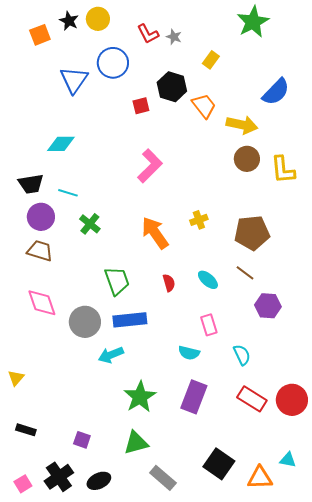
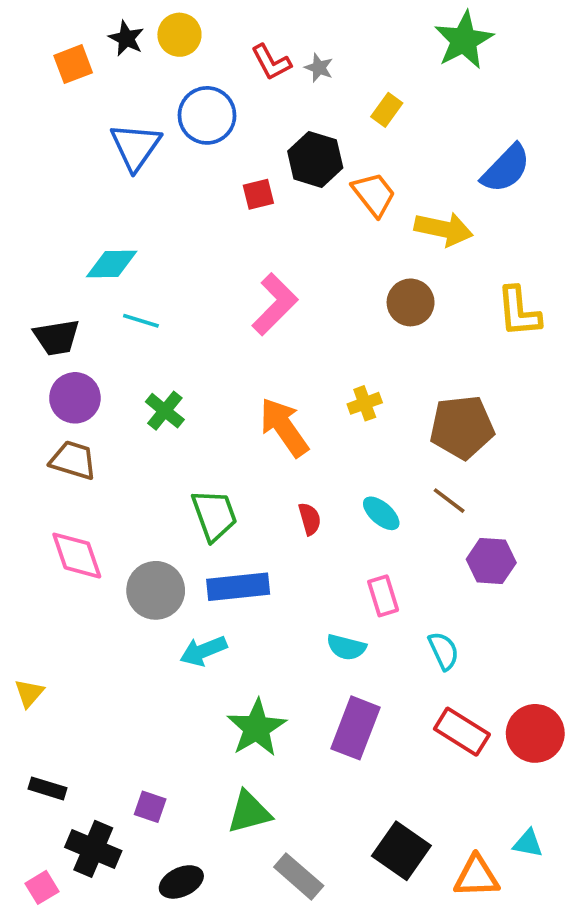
brown circle: (247, 159) -> (411, 302), moved
cyan line: (68, 193) -> (141, 321), moved
black cross: (59, 477) -> (93, 849), moved, turned -32

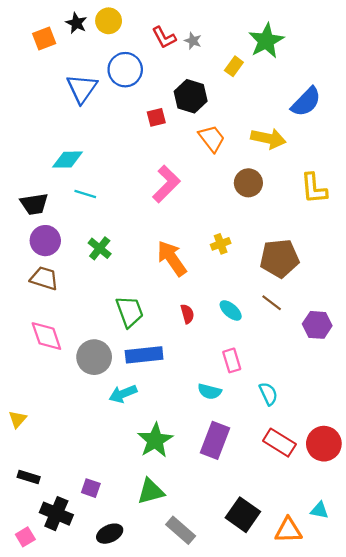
green star: (464, 40) -> (266, 41), moved
orange trapezoid: (374, 194) -> (212, 138), moved
purple hexagon: (491, 561) -> (317, 325), moved

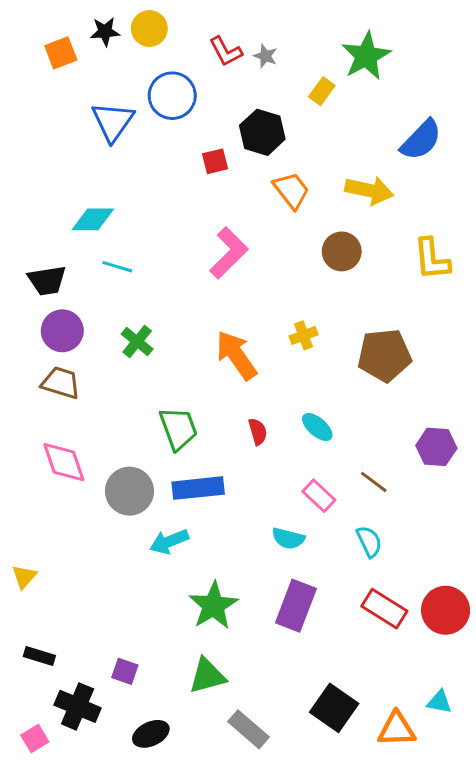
black star: (76, 23) -> (105, 32), turned -30
brown line: (272, 303) -> (374, 482), moved
pink rectangle: (232, 360) -> (319, 496), turned -30

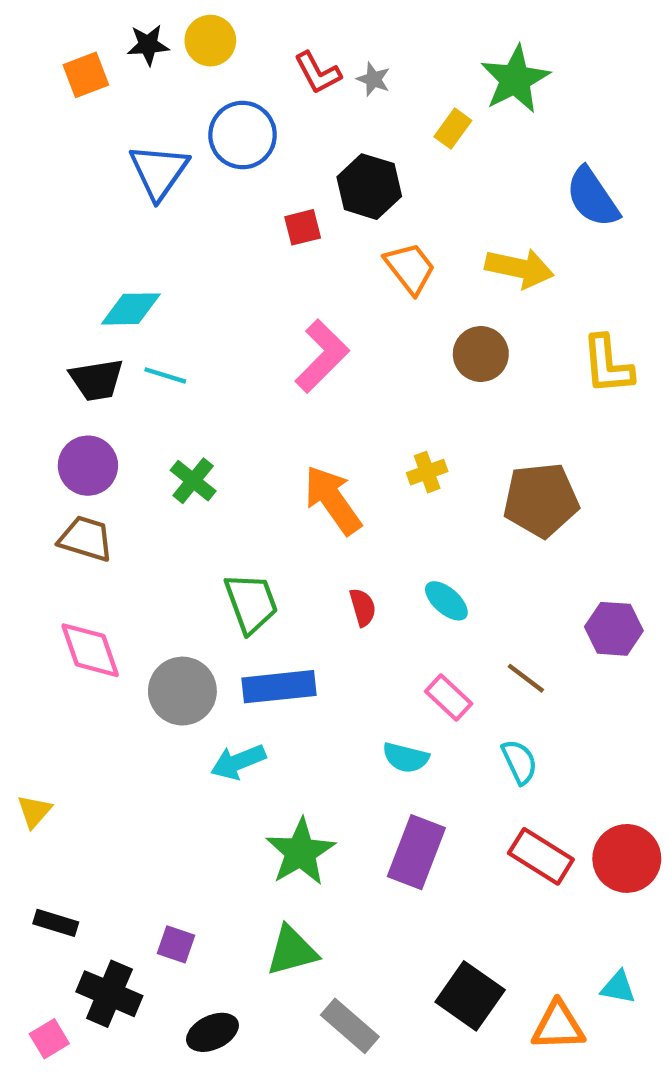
blue semicircle: (421, 140) -> (592, 197), turned 102
black trapezoid: (47, 280) -> (97, 380), moved

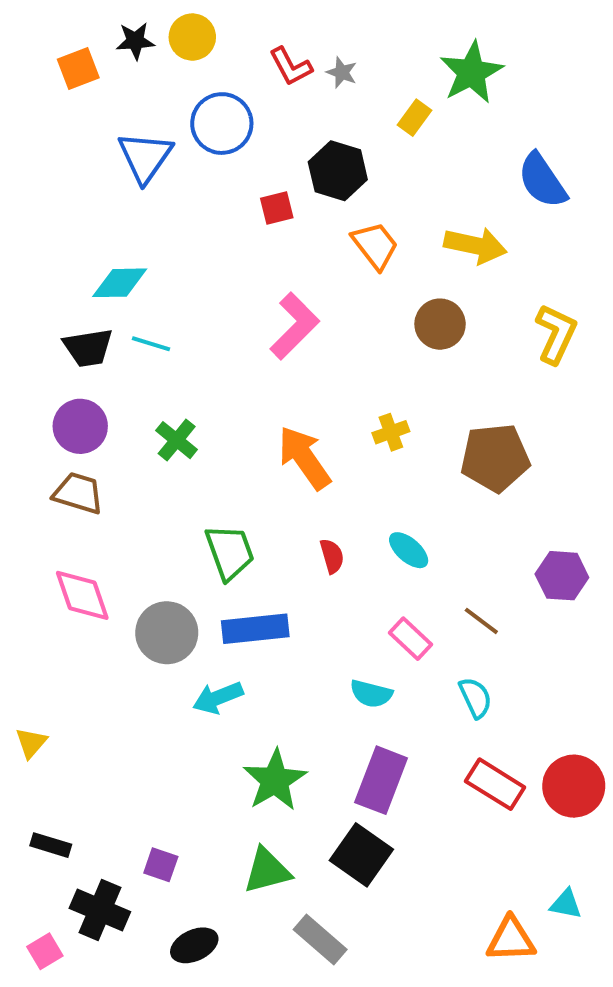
yellow L-shape: (607, 365) -> (556, 334), turned -150
black square: (470, 996) -> (361, 855), moved

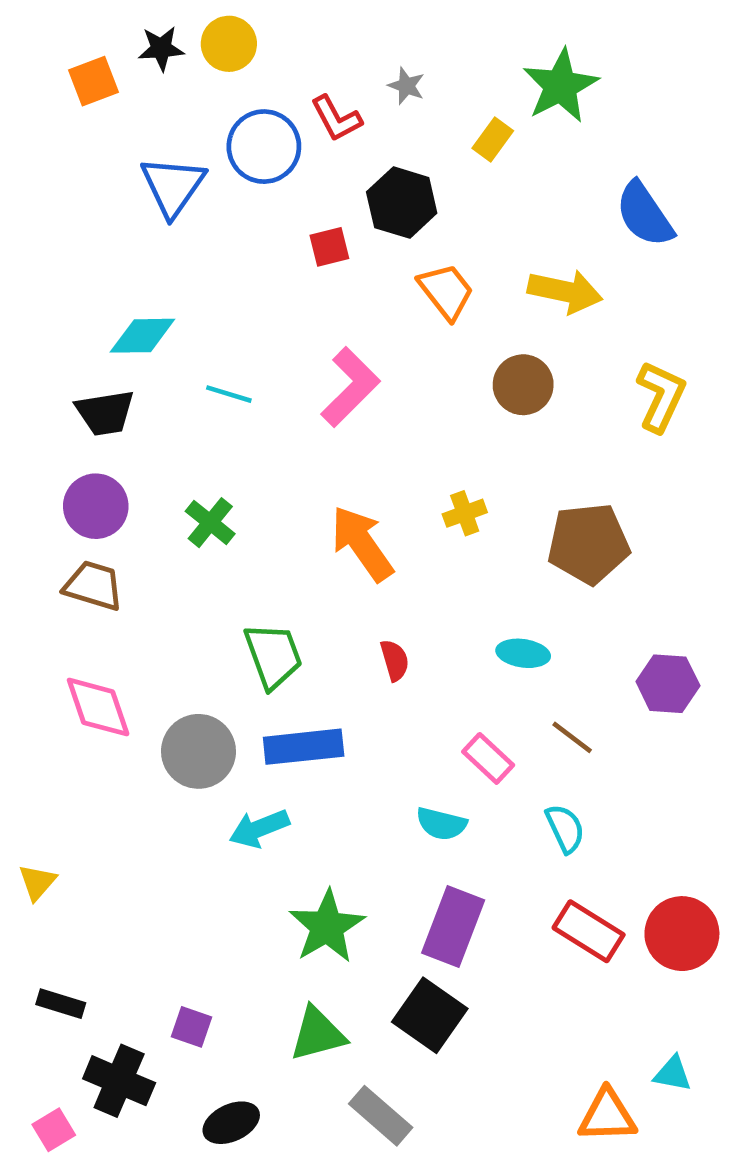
red L-shape: (291, 67) -> (336, 118), moved
cyan line: (151, 344) -> (229, 394), moved
cyan ellipse: (409, 550) -> (523, 653), moved, turned -33

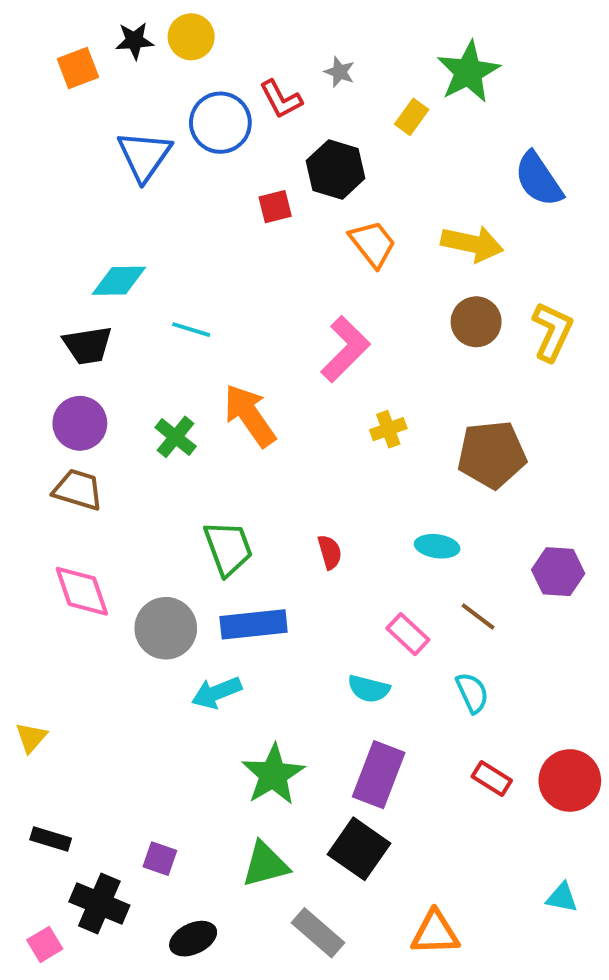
brown circle: (523, 385) -> (476, 322), moved
pink L-shape: (350, 387) -> (345, 349), moved
orange arrow: (362, 544) -> (250, 415), moved
red rectangle: (589, 931) -> (492, 779), size x0.7
orange triangle: (607, 1116) -> (435, 933), moved

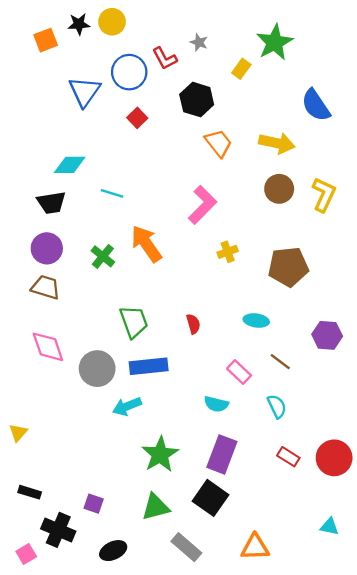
red square: (275, 207) -> (137, 118), moved, turned -30

